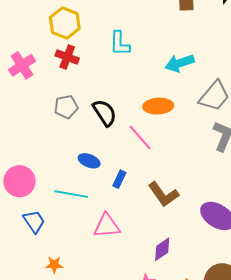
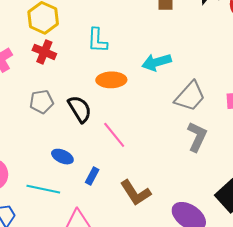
orange ellipse: (158, 106) -> (111, 80), moved

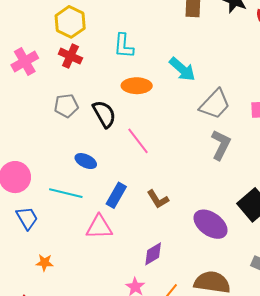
cyan arrow: (157, 62) -> (182, 69), turned -124
blue rectangle: (92, 176) -> (116, 195), moved, size x1.4
brown L-shape: (135, 193) -> (158, 199), size x0.7

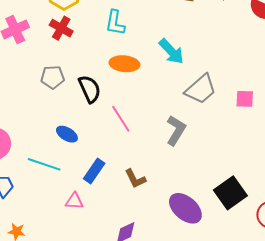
gray L-shape: (221, 145) -> (176, 130), moved
pink triangle: (99, 227) -> (74, 201), size x0.7

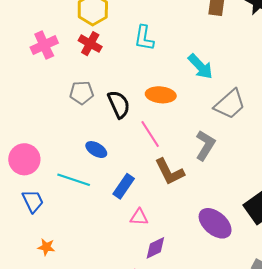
orange ellipse: (124, 64) -> (161, 95), moved
brown L-shape: (135, 179) -> (170, 172), moved, size x1.4
pink triangle: (74, 201) -> (139, 217), moved

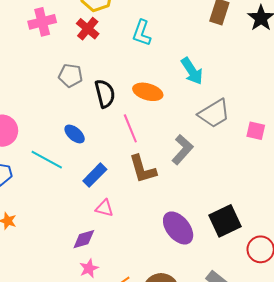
purple diamond: (155, 248) -> (84, 239), moved

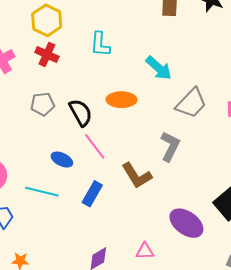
pink line: (130, 128) -> (95, 146), moved
pink triangle: (104, 208) -> (145, 251), moved

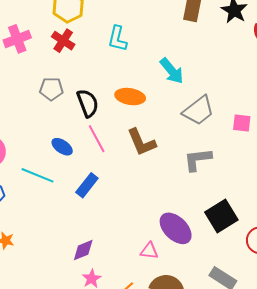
gray L-shape: (170, 146) -> (198, 160), moved, turned -132
brown L-shape: (137, 176) -> (142, 142), moved
pink triangle: (145, 251) -> (149, 251), moved

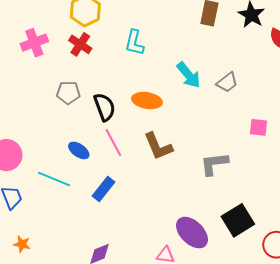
gray trapezoid: (198, 110) -> (227, 82), moved, size x0.7

